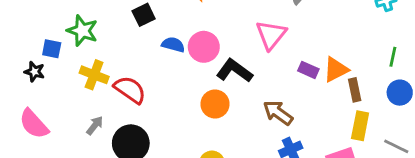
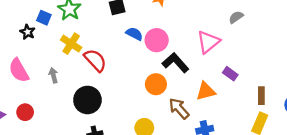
orange triangle: (336, 69) -> (206, 91), moved
brown arrow: (278, 113) -> (179, 108), moved
gray arrow: (95, 125) -> (53, 75), moved, turned -64

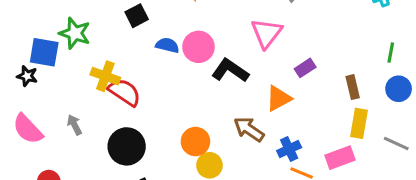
blue square: (44, 18) -> (44, 52), size x1.5
yellow cross: (71, 44) -> (105, 76), moved
purple rectangle: (230, 74) -> (305, 68), turned -56
orange circle: (156, 84) -> (195, 142), moved

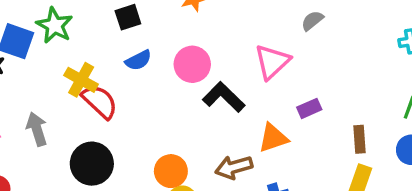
blue semicircle: (167, 45) -> (138, 60), moved, turned 130
gray arrow: (74, 125) -> (37, 129), size x1.4
brown arrow: (249, 129) -> (234, 167), turned -60

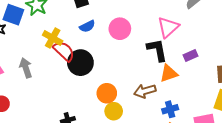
black L-shape: (224, 97) -> (157, 50), moved, turned 35
black circle: (92, 164) -> (80, 63), moved

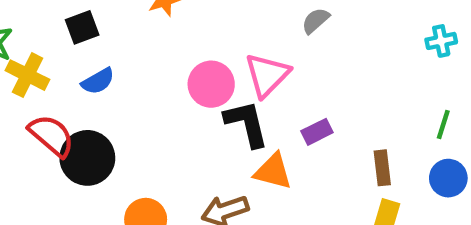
pink circle: (120, 29) -> (211, 84), moved
yellow cross: (53, 38) -> (27, 75), moved
orange triangle: (169, 73) -> (273, 171), turned 36

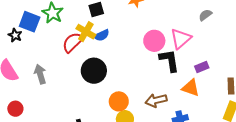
yellow cross: (27, 75) -> (86, 32), moved
red semicircle: (52, 136) -> (73, 42), moved, turned -90
orange triangle: (273, 171) -> (191, 88), moved

